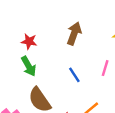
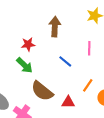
red star: (29, 41) -> (28, 44), moved

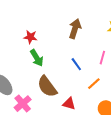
red star: (28, 44) -> (30, 37), moved
orange line: (88, 85) -> (94, 84), moved

